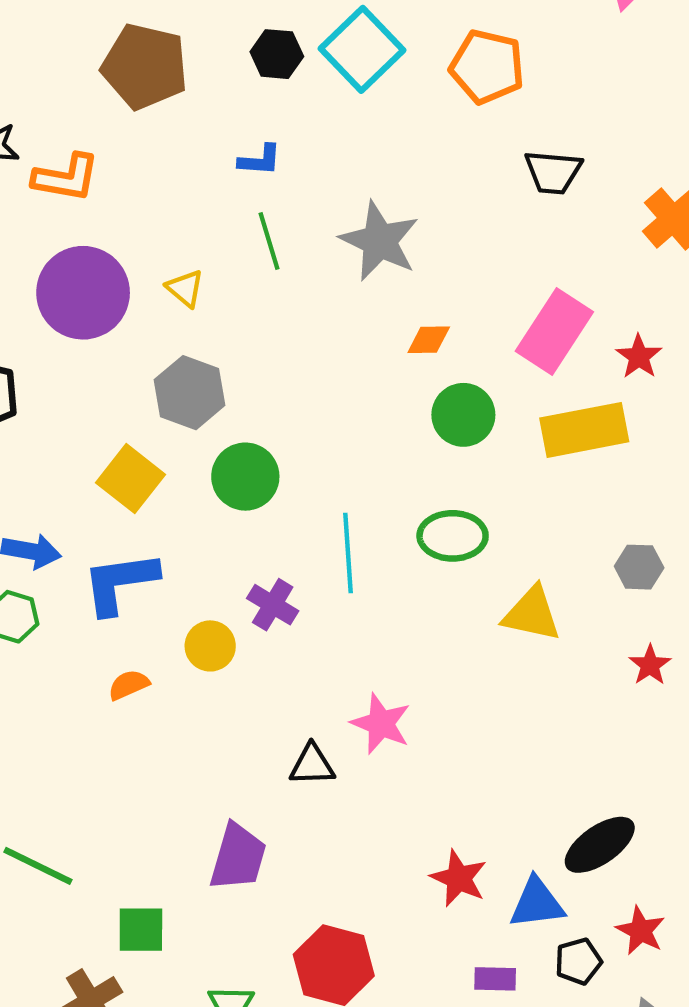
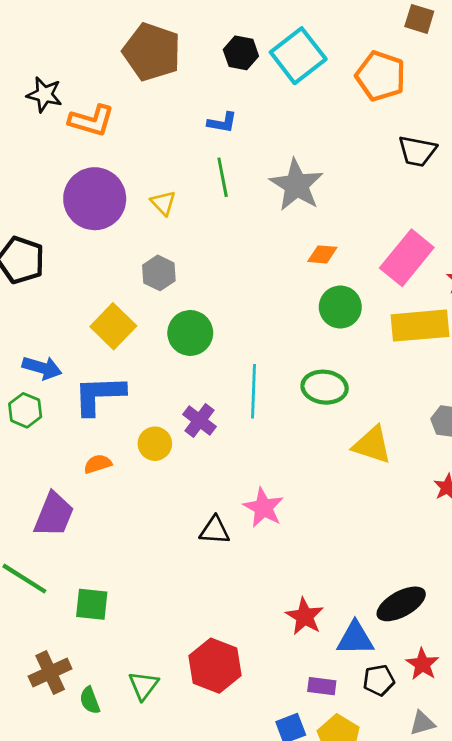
gray hexagon: (190, 393) -> (159, 273), size x0.7
purple trapezoid: (238, 857) -> (54, 515), moved
green square: (141, 930) -> (92, 604), moved

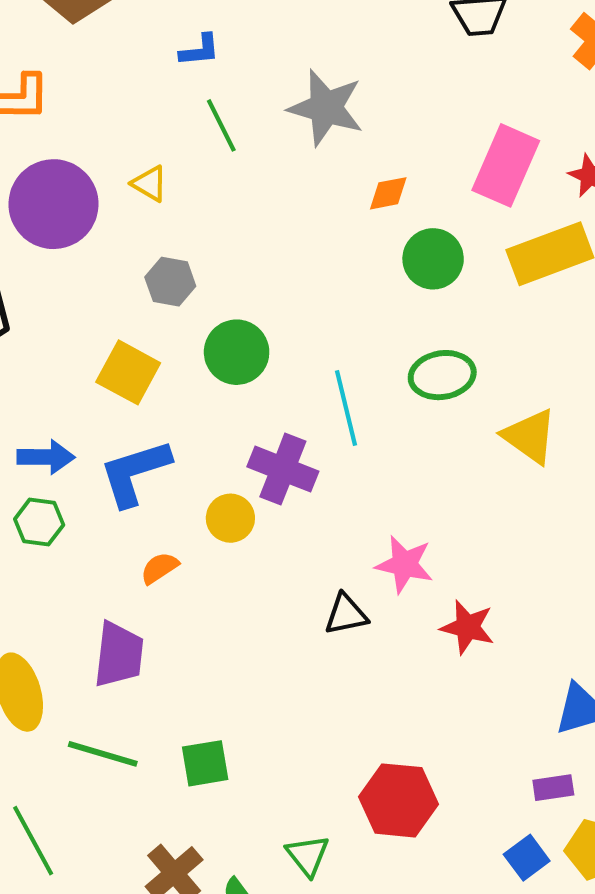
purple cross: (199, 420) -> (283, 469), size x1.4
yellow triangle: (372, 445) -> (530, 436), turned 33
red star: (305, 616) -> (467, 627), moved

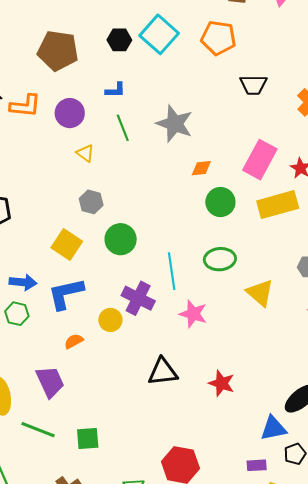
purple circle: (53, 204) -> (70, 113), moved, size x0.7
pink star: (404, 564) -> (193, 314), moved
black triangle: (346, 614) -> (163, 372), size x1.4
purple trapezoid: (119, 654) -> (50, 382), turned -36

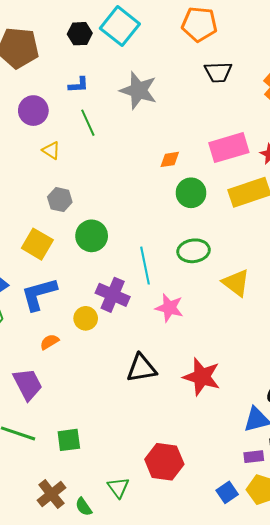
orange pentagon: (218, 38) -> (199, 24), moved
gray star: (175, 124) -> (138, 90), moved
pink rectangle: (260, 160) -> (229, 148), turned 48
red star: (222, 383) -> (202, 377), size x1.4
purple rectangle: (257, 465) -> (254, 457), moved

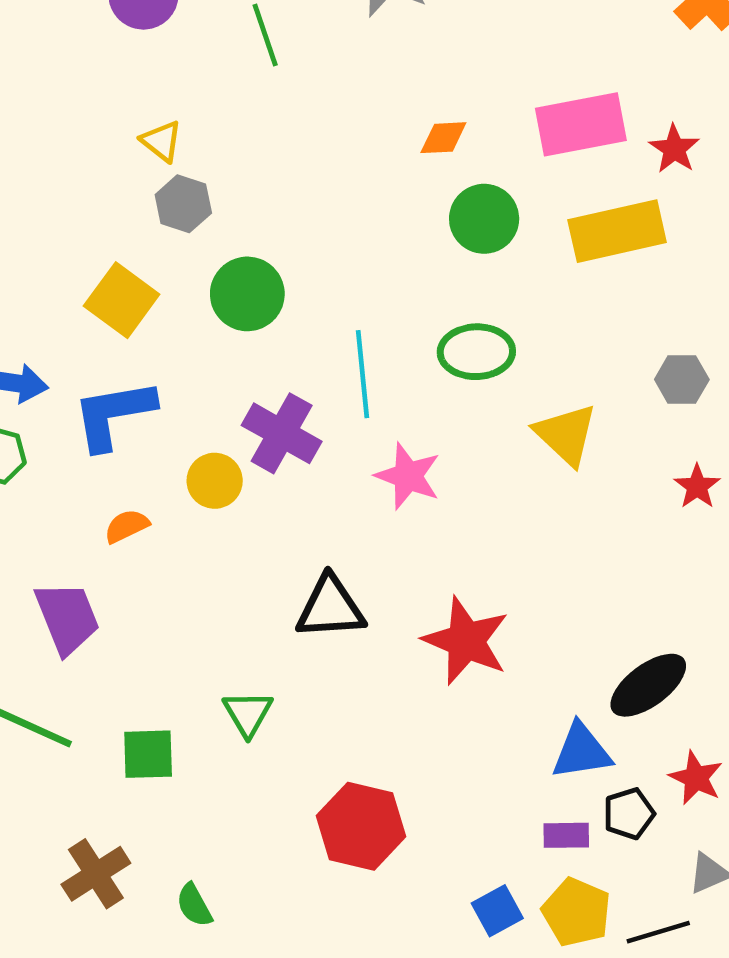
yellow triangle: (51, 150) -> (162, 141), moved
green triangle: (118, 487) -> (248, 713), moved
green semicircle: (84, 507) -> (194, 905), moved

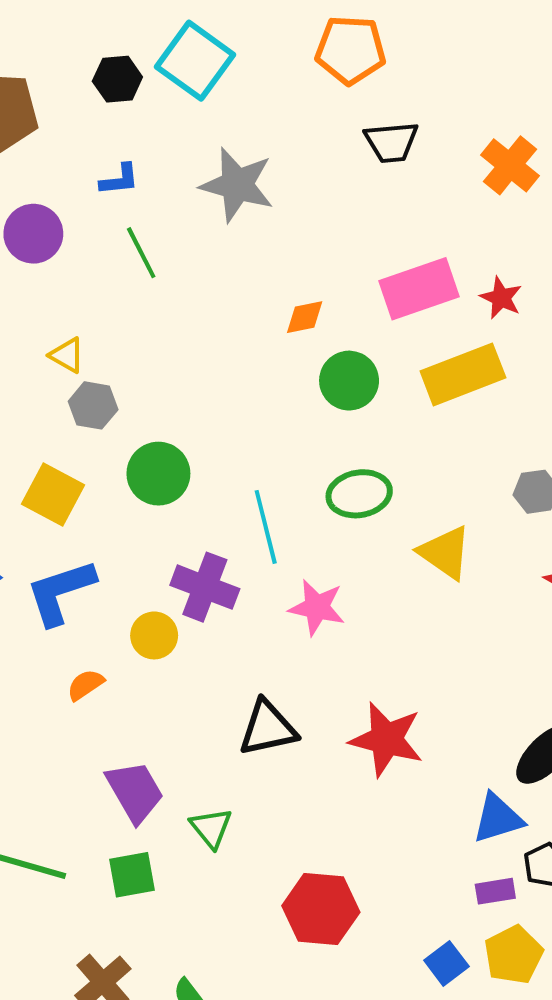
purple trapezoid: (67, 618) -> (135, 792), moved
yellow pentagon: (576, 912) -> (514, 955), turned 30

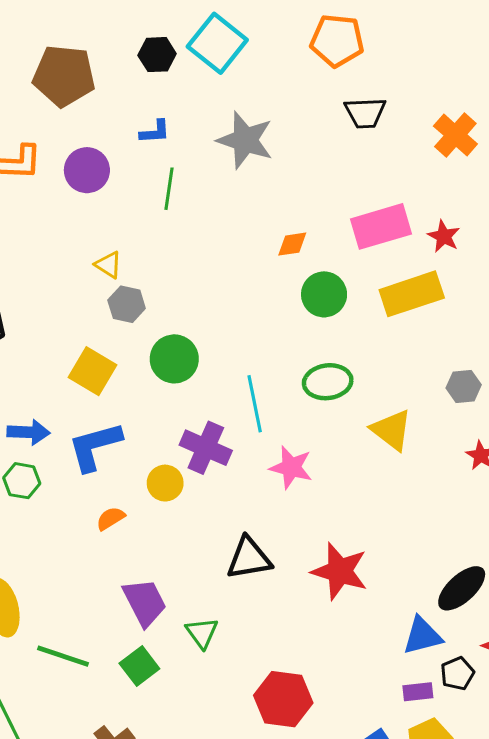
green line: (141, 253) -> (169, 189), turned 33
green square: (132, 875) -> (139, 666), turned -30

